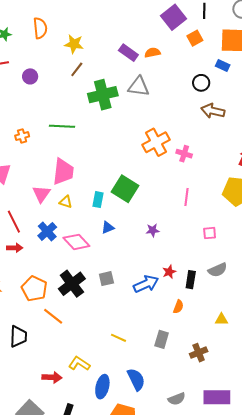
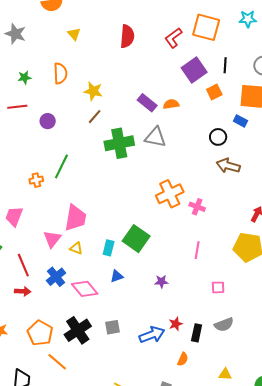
green line: (62, 126) -> (61, 166), moved, turned -70

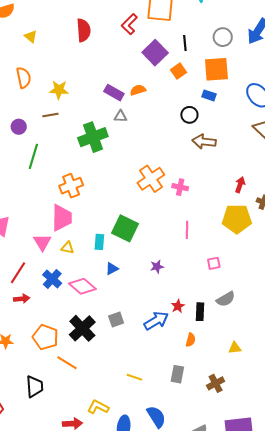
brown line: (95, 117) -> (50, 115), moved, turned 49
gray triangle: (155, 137) -> (120, 116), moved, size x0.6
green line: (61, 166) -> (33, 156), moved
orange cross: (36, 180) -> (71, 186), moved, size x1.6
red line: (23, 265) -> (18, 273), turned 65

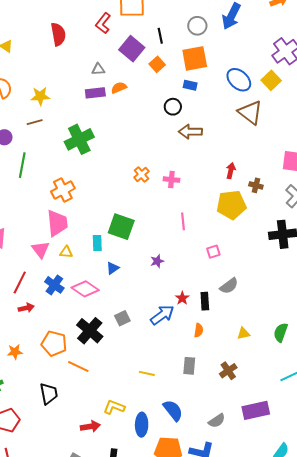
purple rectangle: (114, 93) -> (95, 93), turned -30
gray triangle: (120, 116) -> (98, 69), moved
orange cross: (151, 179) -> (142, 174), size x0.6

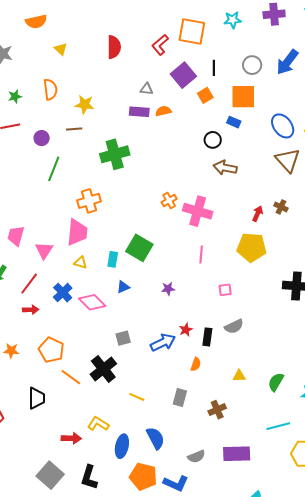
pink cross: (171, 180) -> (198, 211), size x1.8
brown cross: (256, 185) -> (281, 207), moved
pink triangle: (41, 249) -> (44, 250), moved
black cross: (90, 331) -> (103, 369), moved

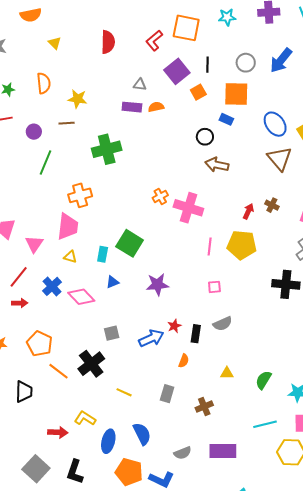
pink line: (201, 254) -> (210, 246), moved
purple star: (168, 289) -> (157, 285), size x1.6

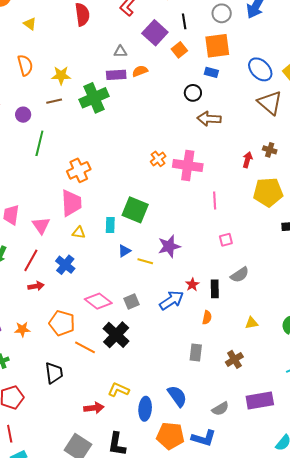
green cross: (107, 149) -> (94, 98), moved
yellow pentagon: (242, 245) -> (268, 192), moved
pink diamond: (81, 297) -> (98, 301), moved
yellow line: (124, 392) -> (145, 261), moved

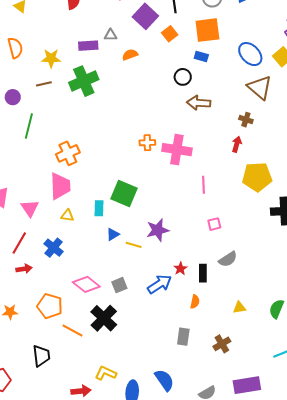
purple rectangle: (116, 75) -> (88, 46), moved
brown cross: (270, 150) -> (246, 120), moved
orange cross: (158, 159) -> (147, 143), turned 35

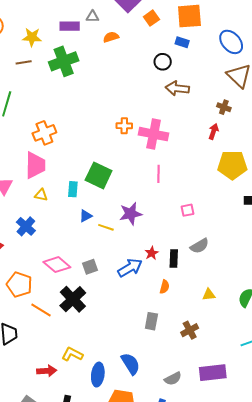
pink line: (203, 185) -> (159, 174), moved

